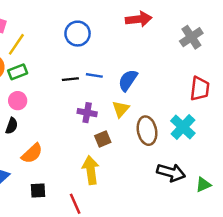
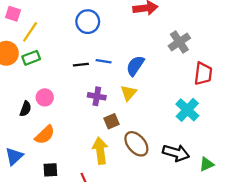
gray cross: (191, 37) -> (179, 42), moved
pink circle: (18, 101) -> (45, 97), moved
brown ellipse: (147, 131) -> (136, 144), moved, turned -30

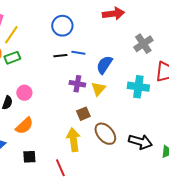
blue line: (104, 61) -> (78, 53), moved
black line: (81, 65) -> (60, 56), moved
purple cross: (97, 96) -> (77, 84), moved
cyan cross: (187, 110) -> (138, 87), moved, turned -35

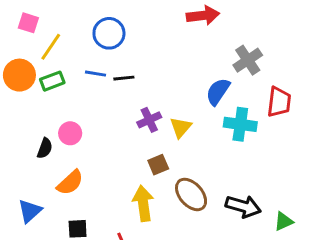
blue circle: (62, 26) -> (109, 33), moved
blue line: (78, 53) -> (96, 74), moved
blue semicircle: (104, 65) -> (218, 92), moved
purple cross: (77, 84) -> (149, 120), turned -35

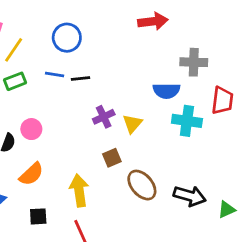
gray cross: (248, 60) -> (194, 62), turned 36
blue semicircle: (218, 92) -> (166, 91), turned -124
yellow arrow: (143, 203) -> (79, 190), moved

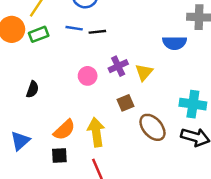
cyan cross: (187, 121) -> (193, 104), moved
pink circle: (31, 129) -> (88, 76), moved
orange semicircle: (31, 174) -> (64, 130), moved

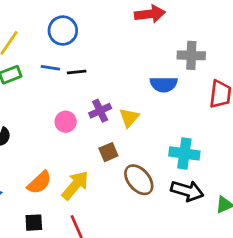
yellow arrow: (96, 132) -> (75, 185), turned 48
black square: (59, 156) -> (34, 223), moved

